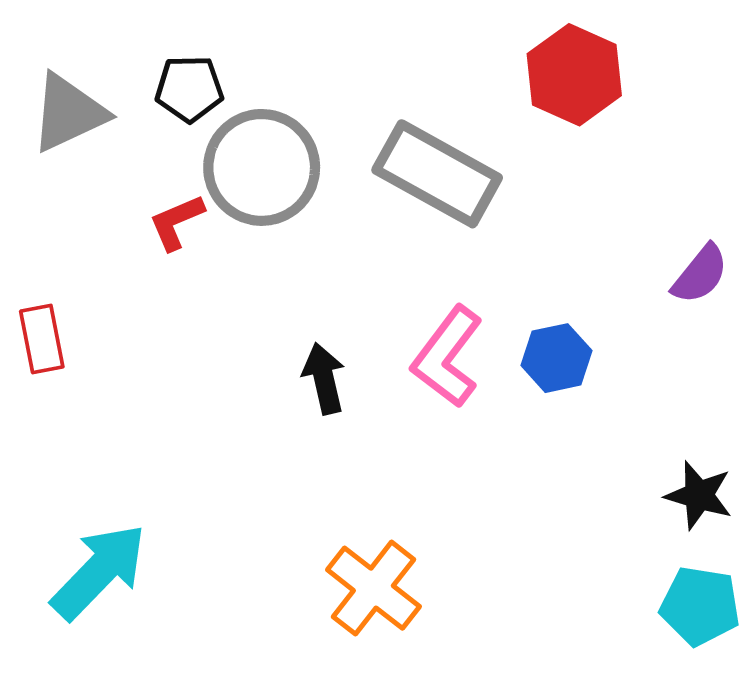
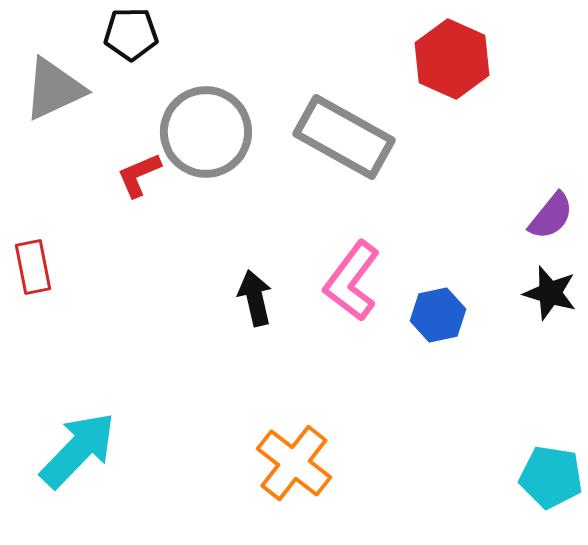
black pentagon: (189, 89) -> (131, 34), moved
blue hexagon: (556, 358) -> (438, 315), moved
black star: (699, 495) -> (550, 293), moved

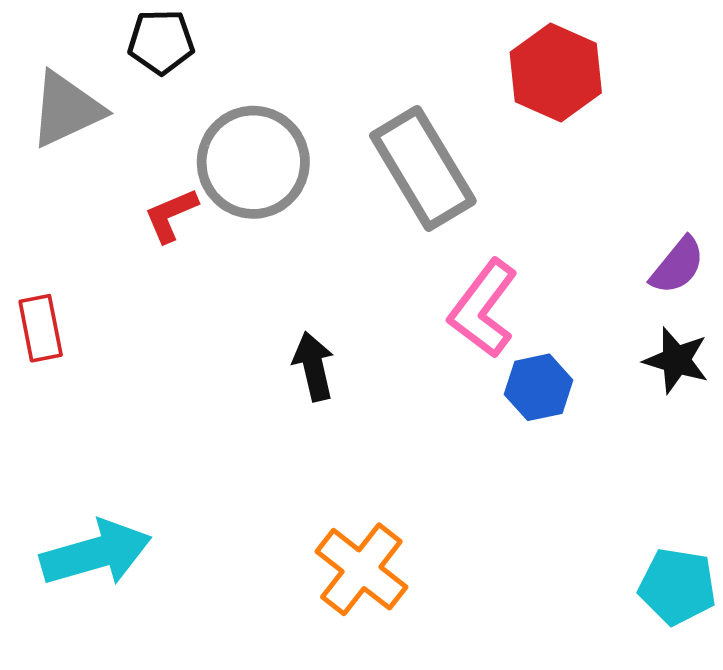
gray rectangle: (344, 137) -> (423, 168), turned 30
pink L-shape: (352, 281) -> (483, 309), moved
cyan arrow: (78, 450) -> (96, 553), turned 30

